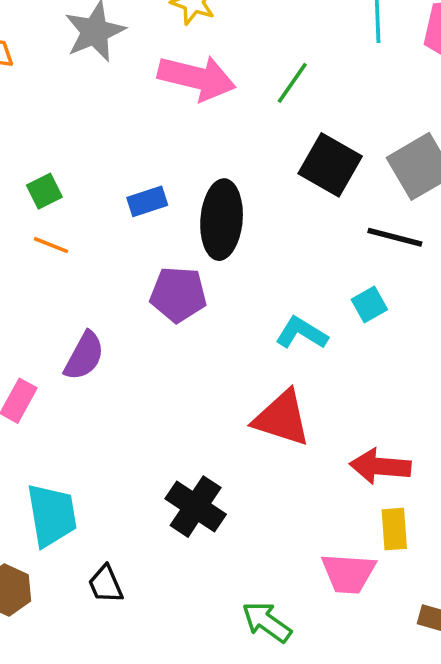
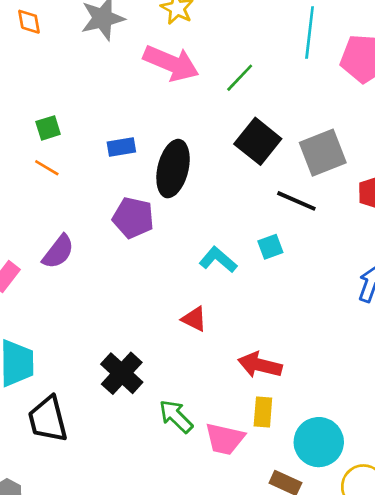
red triangle: (282, 418) -> (194, 319), size x0.6
black trapezoid: (106, 584) -> (48, 419), size x1.6
green arrow: (267, 622) -> (176, 416), moved

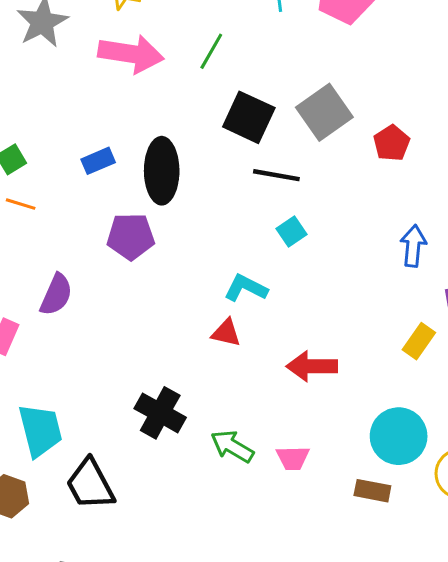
black line: (296, 201) -> (276, 175), moved
cyan L-shape: (218, 260) -> (246, 288), moved
yellow rectangle: (263, 412) -> (419, 341), moved, turned 44
pink trapezoid: (225, 439) -> (293, 458), size x0.7

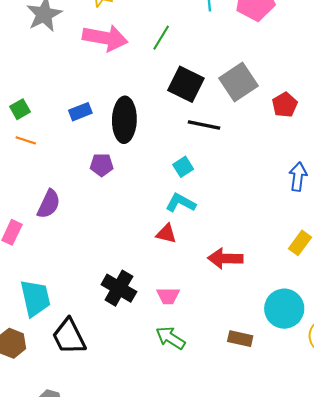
cyan square: (291, 231) -> (183, 167), moved
purple pentagon: (131, 236) -> (102, 165), size x0.7
green arrow: (232, 446) -> (170, 338), moved
pink trapezoid: (293, 458) -> (168, 296), moved
brown rectangle: (372, 491) -> (240, 339), moved

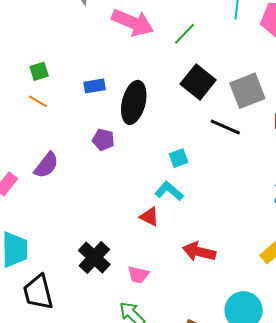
black line: (204, 125) -> (225, 127), moved

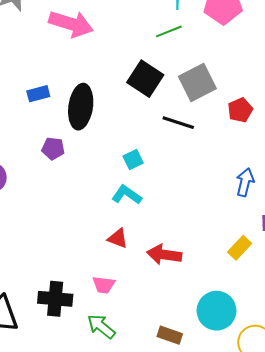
green line: (185, 34) -> (169, 31), moved, turned 30
red triangle: (149, 217) -> (118, 238), moved
black cross: (94, 258) -> (55, 299), moved, turned -32

